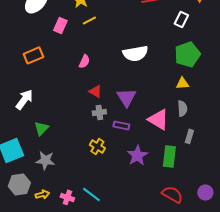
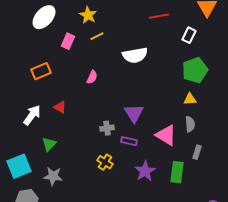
white semicircle: (135, 53) -> (135, 55), moved
red triangle: (95, 91) -> (60, 107), moved

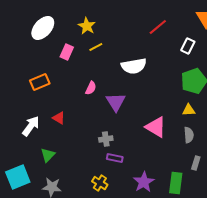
red line: (159, 16) -> (158, 27), turned -30
purple triangle: (134, 113) -> (116, 102), moved
pink triangle: (166, 135) -> (156, 127), moved
purple rectangle: (129, 141) -> (115, 158), moved
yellow cross: (105, 162) -> (100, 183), moved

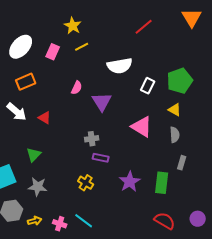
white ellipse: (43, 28) -> (21, 47), moved
white rectangle: (188, 46) -> (148, 86), moved
yellow triangle: (189, 110) -> (175, 110), turned 32
white arrow: (31, 126) -> (17, 112), moved, turned 95

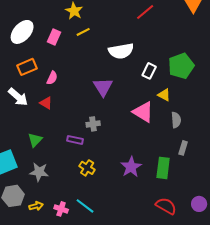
pink semicircle: (77, 88) -> (52, 78), moved
yellow triangle: (175, 110) -> (164, 95), moved
purple rectangle: (101, 158) -> (75, 140), moved

